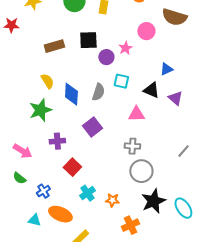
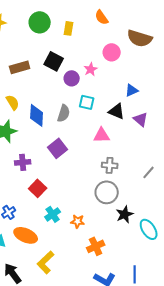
black square: (88, 40) -> (54, 61), turned 30
gray cross: (132, 146) -> (110, 165), moved
black star: (153, 201) -> (125, 214), moved, size x0.7

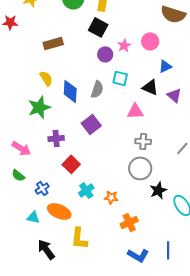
pink circle: (112, 52) -> (150, 41), moved
black square: (54, 61) -> (98, 27), moved
yellow L-shape: (46, 262) -> (79, 238), turned -40

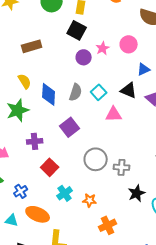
cyan square: (120, 78) -> (99, 92), moved, turned 35
gray cross: (143, 141) -> (122, 167), moved
gray circle: (140, 168) -> (96, 159), moved

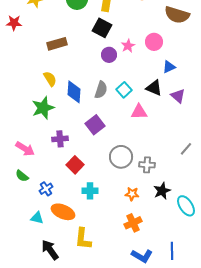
cyan cross: (65, 193) -> (90, 191), turned 35
orange star: (90, 200) -> (132, 194), moved

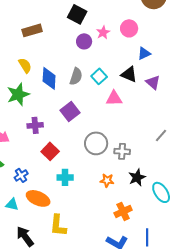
orange cross: (133, 223) -> (123, 211), moved

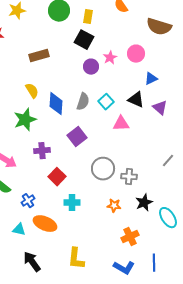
yellow L-shape: (58, 225) -> (76, 259), moved

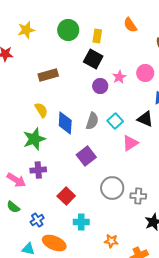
pink triangle: (121, 124) -> (130, 143), turned -30
purple cross: (42, 151) -> (38, 170), moved
orange star: (114, 206) -> (111, 241), moved

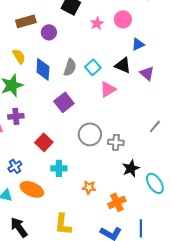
purple circle: (100, 86) -> (49, 32), moved

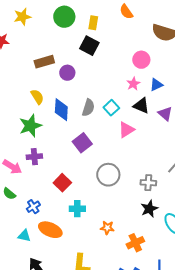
pink star: (97, 23) -> (133, 84), moved
gray cross: (116, 142) -> (148, 183), moved

